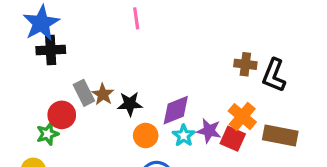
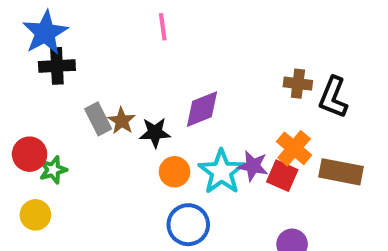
purple diamond: (176, 110) -> (202, 109), moved
red circle: (62, 115) -> (30, 154), moved
cyan star: (184, 136) -> (222, 172), size x1.6

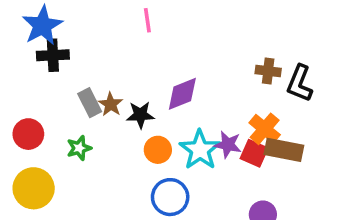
green star: (53, 170) -> (79, 148), moved
brown rectangle: (341, 172) -> (284, 150), moved
yellow circle: (35, 215) -> (34, 188), size x1.5

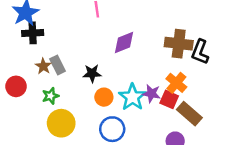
brown cross: (268, 71) -> (179, 44), size x1.6
purple diamond: (182, 94) -> (124, 42), moved
brown star: (111, 104) -> (43, 66), moved
brown rectangle: (284, 150) -> (189, 114), moved, turned 30
yellow circle: (34, 188) -> (61, 123), moved

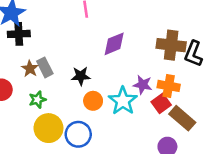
orange cross: (176, 83) -> (169, 86), turned -30
purple star: (151, 94) -> (143, 85), moved
red square: (169, 99) -> (161, 103), turned 30
blue circle: (112, 129) -> (78, 134), moved

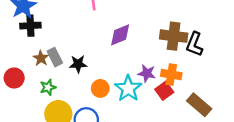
black star: (81, 76) -> (78, 64), moved
brown rectangle: (182, 118) -> (199, 105), moved

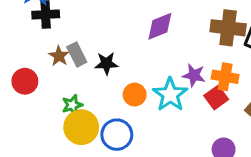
green star: (48, 87) -> (72, 105), moved

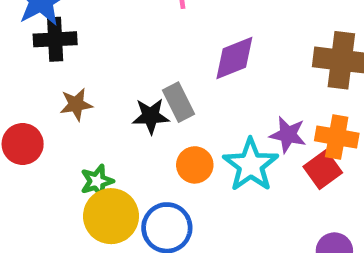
gray rectangle: (77, 55) -> (178, 102), moved
brown star: (59, 56) -> (76, 104), turned 30

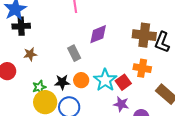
black star: (151, 116) -> (62, 82), moved
purple star: (288, 135) -> (121, 104), moved
red square: (323, 170) -> (123, 82), moved

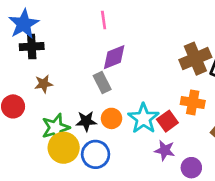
purple diamond: (98, 34) -> (114, 57), moved
brown cross: (144, 35) -> (195, 59), turned -30
green star: (39, 87) -> (56, 128), size x1.5

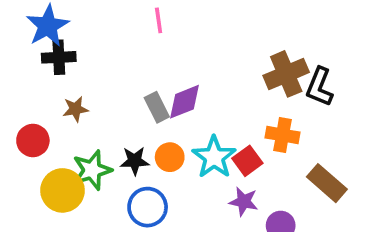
purple diamond: (114, 57) -> (184, 102), moved
yellow circle: (64, 148) -> (62, 190), moved

